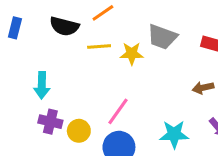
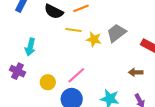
gray trapezoid: (162, 37) -> (116, 33), turned 110
purple cross: (50, 122) -> (17, 71), moved

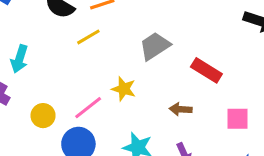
yellow line: (73, 30) -> (88, 37), turned -42
yellow star: (94, 39) -> (124, 89), moved

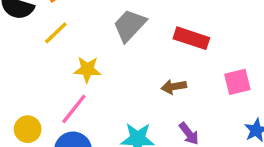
yellow star: (124, 89) -> (87, 69), moved

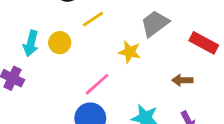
yellow star: (87, 69) -> (130, 52), moved
yellow circle: (28, 129) -> (60, 43), moved

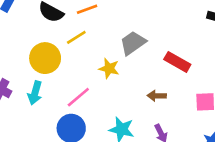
cyan arrow: (31, 43) -> (35, 93), moved
yellow circle: (60, 43) -> (45, 58), size x1.5

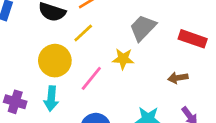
pink line: (78, 97) -> (91, 78), moved

